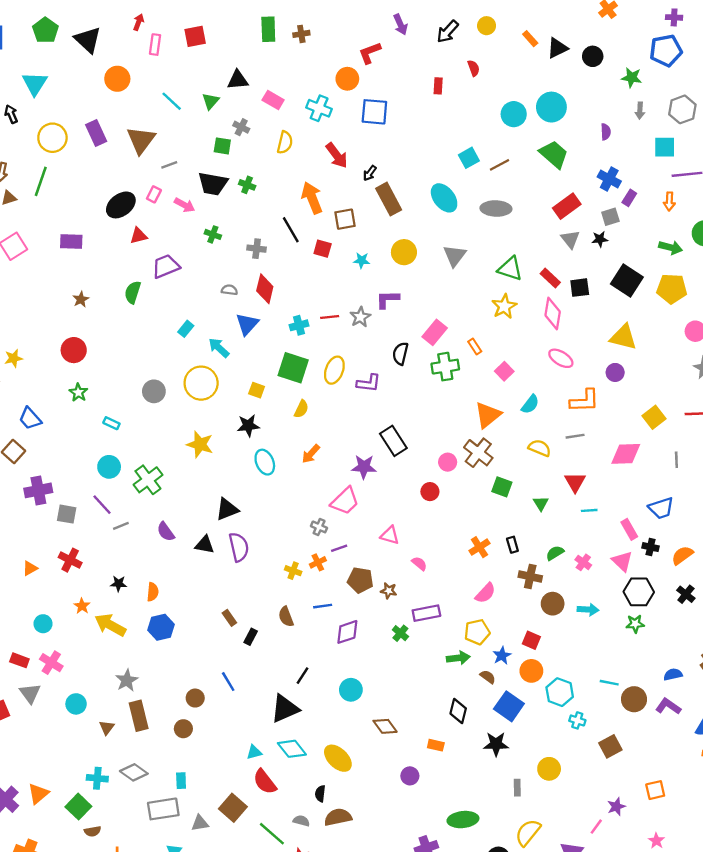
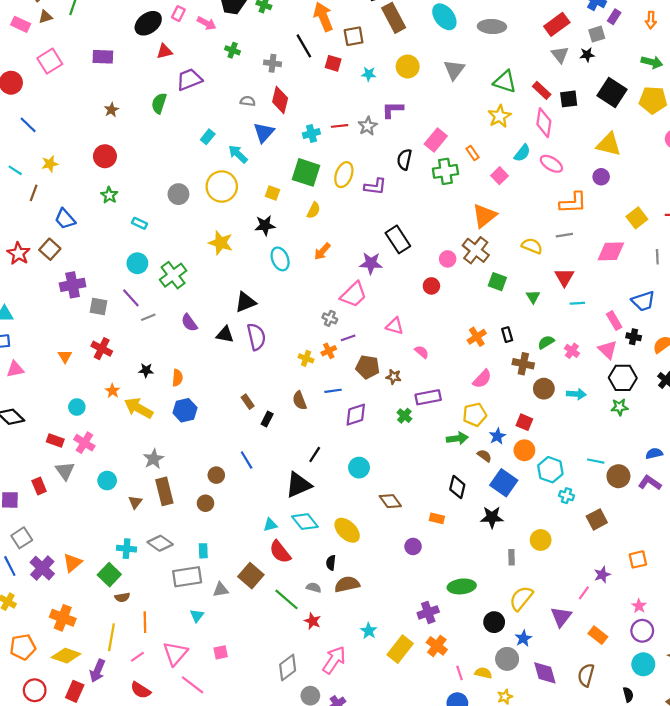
cyan semicircle: (530, 404) -> (522, 153), moved
orange triangle: (30, 568) -> (65, 356), turned -32

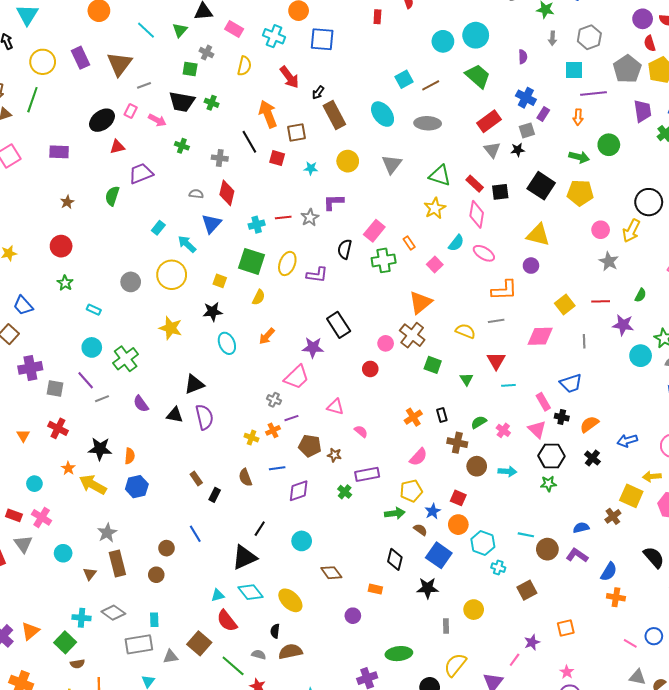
black star: (146, 370) -> (100, 449), size x1.6

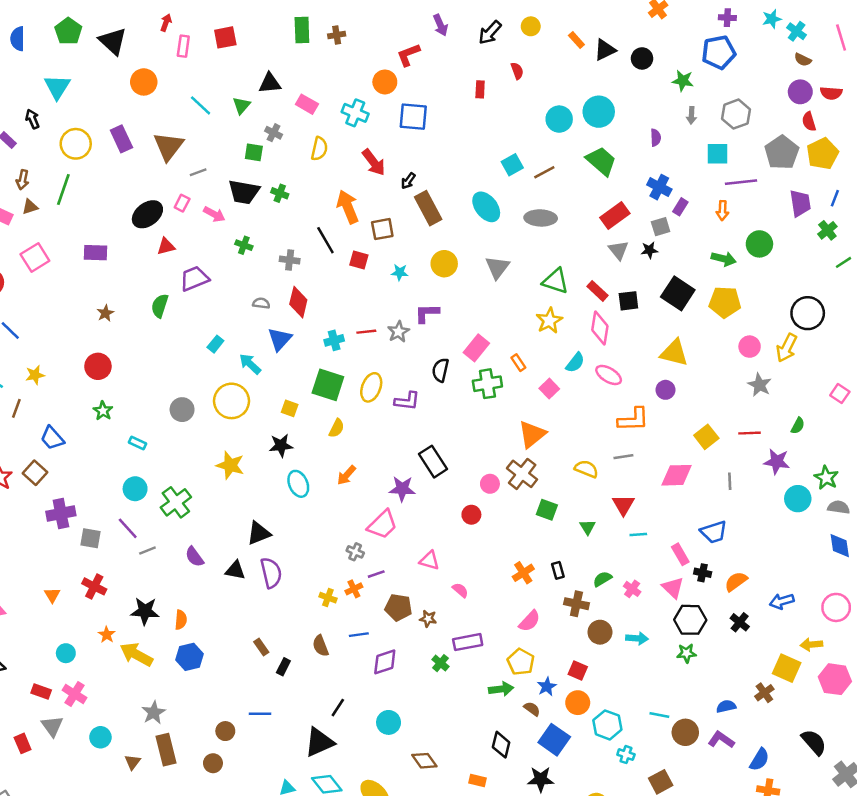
yellow pentagon: (411, 491) -> (521, 662), turned -30
blue line: (195, 534) -> (260, 714), turned -60

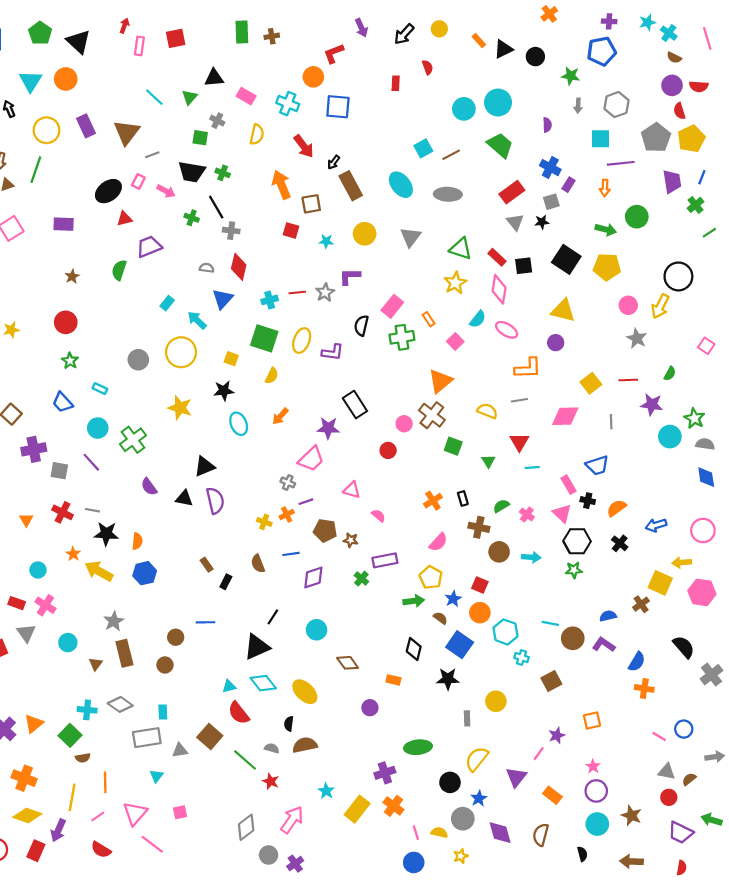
orange circle: (144, 82) -> (66, 79), moved
black line: (325, 240) -> (216, 207), moved
blue trapezoid: (52, 438) -> (63, 402), moved
gray line: (147, 551) -> (92, 510), moved, turned 32

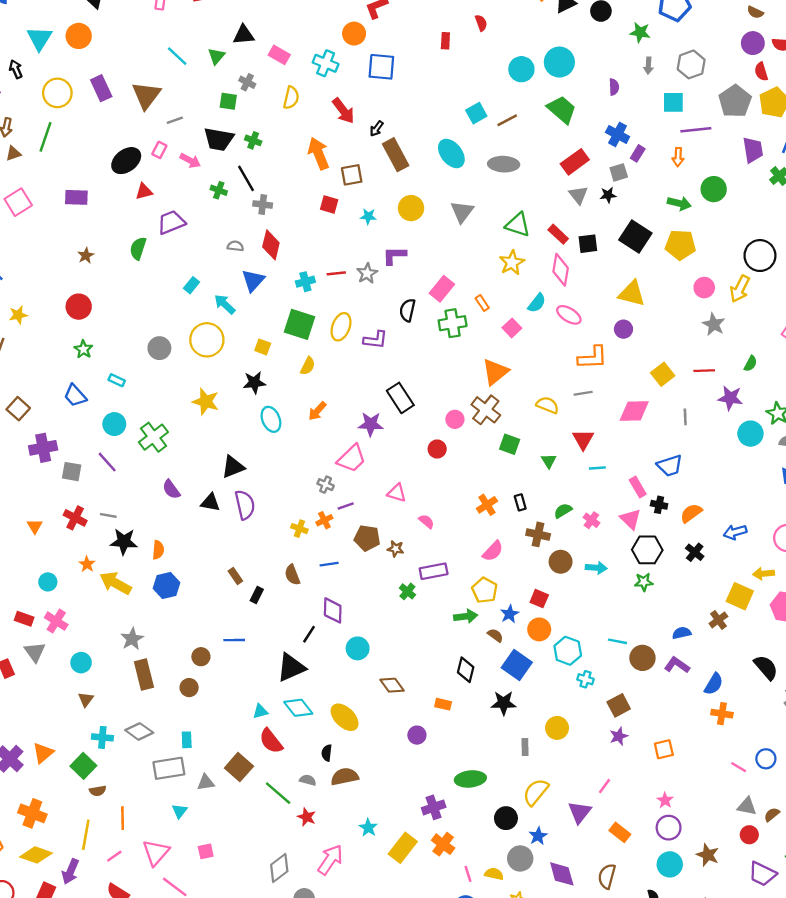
purple diamond: (313, 577) -> (333, 610), moved, turned -70
brown triangle: (96, 664) -> (86, 699), moved
purple star: (557, 735) -> (619, 736), moved

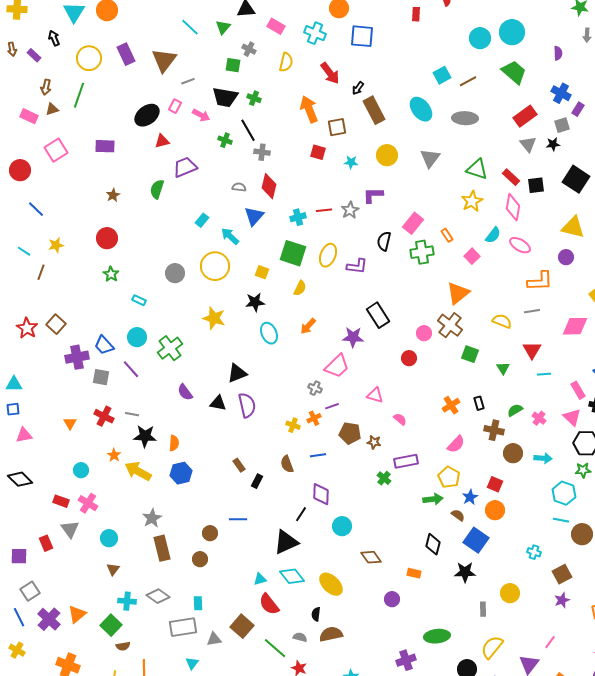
blue trapezoid: (75, 396) -> (104, 345), moved
cyan hexagon: (568, 651) -> (564, 493), moved

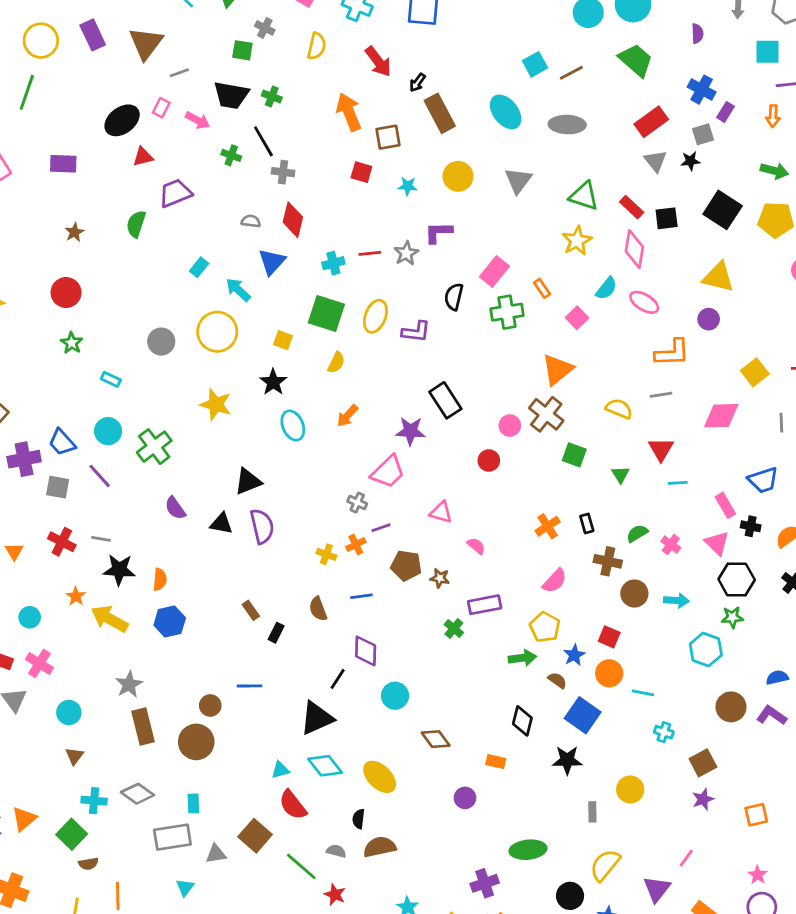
black star: (255, 302) -> (273, 382), turned -30
cyan line: (561, 520) -> (643, 693), moved
brown circle: (200, 559) -> (196, 742), size x1.6

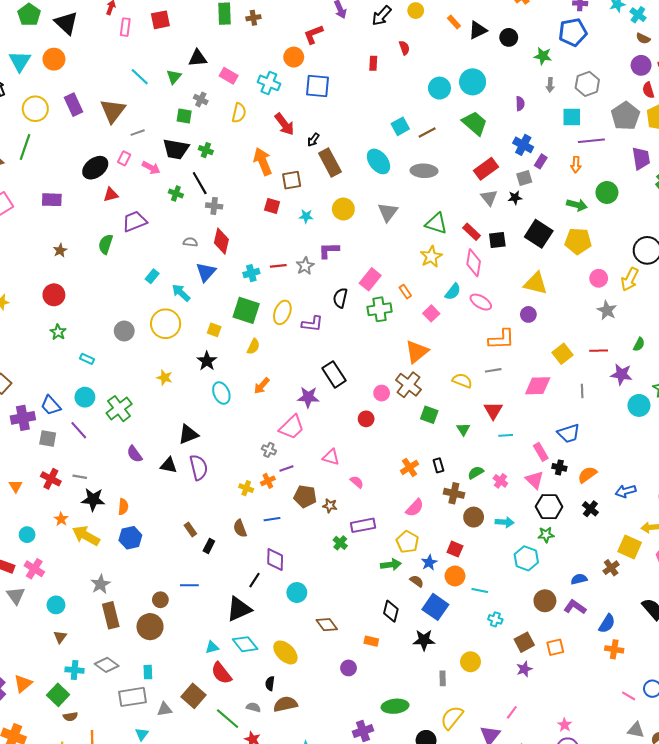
yellow star: (216, 405) -> (165, 378), size x0.7
orange square: (756, 815) -> (555, 647), moved

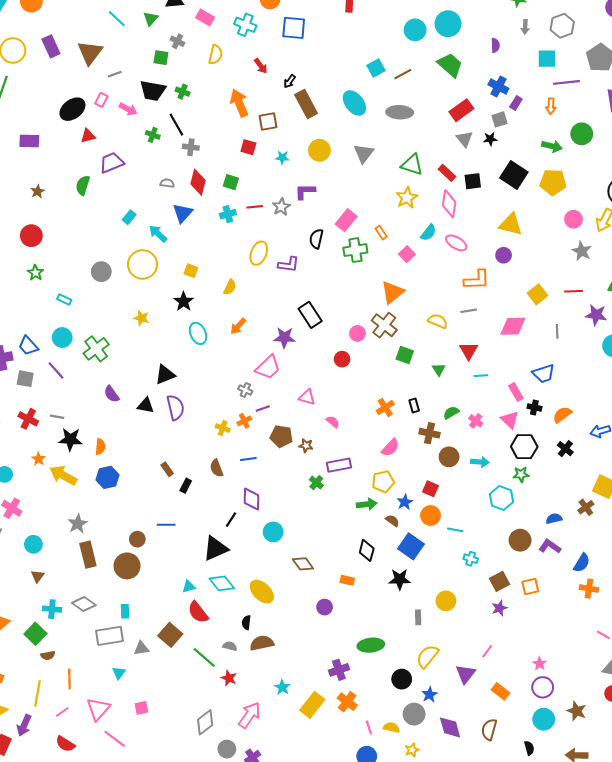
red arrow: (284, 124) -> (261, 66), size x0.7
green square: (246, 310) -> (231, 182), moved, size x0.6
yellow pentagon: (407, 542) -> (383, 482), turned 30

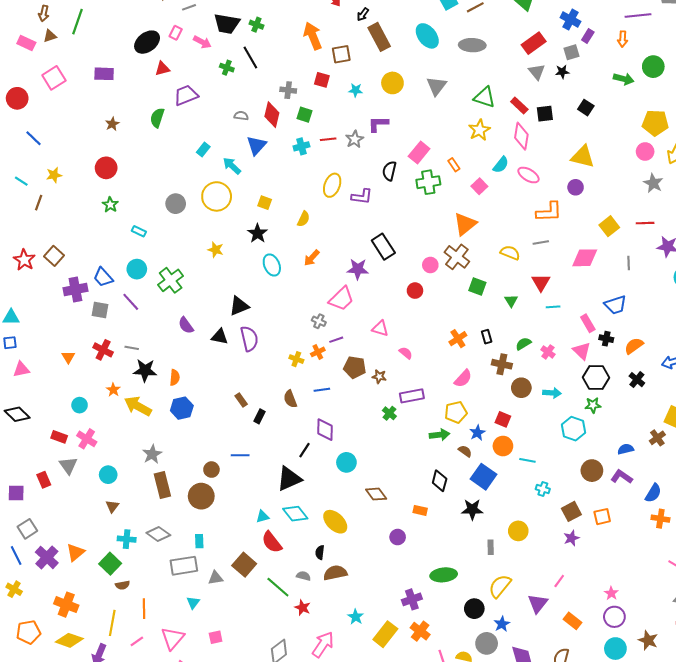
gray cross: (191, 147) -> (288, 90), moved
black square: (514, 175) -> (586, 108), size x0.6
yellow pentagon: (553, 182) -> (655, 123), moved

